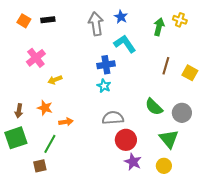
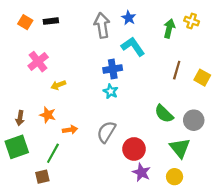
gray semicircle: (113, 118) -> (106, 132), moved, turned -55

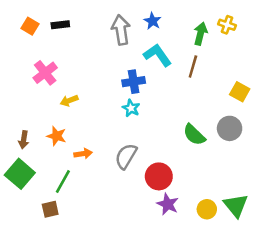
brown line: (177, 70) -> (193, 66), moved
gray circle: (194, 120) -> (230, 128), moved
green square: (17, 147) -> (20, 174), turned -30
green triangle: (180, 148) -> (236, 205), moved

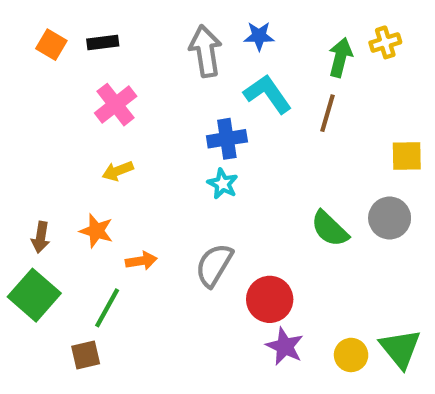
blue star: (152, 21) -> (259, 36), turned -30
yellow cross: (227, 25) -> (385, 42), turned -36
pink cross: (45, 73) -> (116, 105), moved
yellow square: (240, 92) -> (407, 156), turned -30

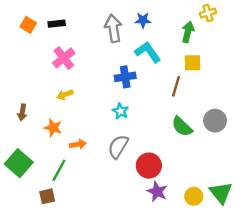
yellow cross: (385, 42) -> (208, 13), moved
brown line: (328, 113) -> (176, 86), moved
yellow square: (407, 156) -> (193, 63), moved
cyan star: (223, 184) -> (120, 111), moved
brown arrow: (41, 237) -> (22, 112), moved

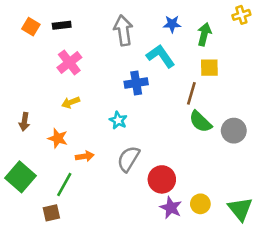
yellow cross: (208, 13) -> (241, 15), moved
blue star: (143, 20) -> (172, 24), moved
cyan star: (120, 111) -> (118, 120), moved
green semicircle: (182, 127) -> (200, 122), moved
yellow circle: (194, 196) -> (200, 204), moved

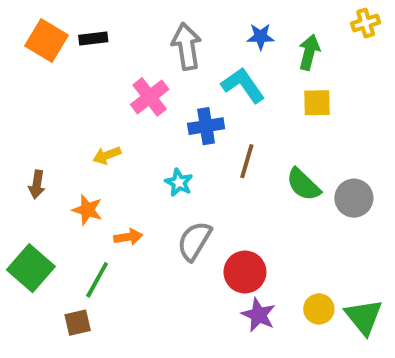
orange square: (31, 27) -> (47, 40), size x1.5
pink cross: (69, 63) -> (150, 97), moved
brown line: (191, 93) -> (247, 161), moved
yellow circle: (200, 204) -> (319, 309), moved

